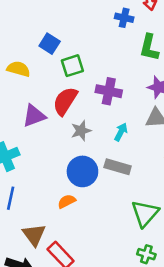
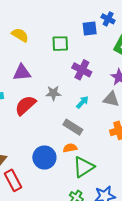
blue square: (50, 44) -> (90, 28), moved, turned 35
red semicircle: (65, 101) -> (25, 105), moved
blue circle: (82, 171) -> (44, 158), moved
orange semicircle: (67, 201) -> (70, 148), moved

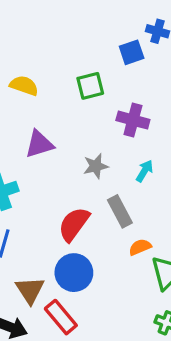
red semicircle: (25, 105) -> (74, 224), moved
gray rectangle: (73, 127) -> (120, 211), moved, turned 42
blue circle: (44, 158) -> (74, 273), moved

